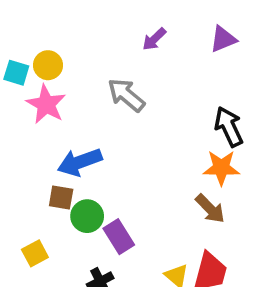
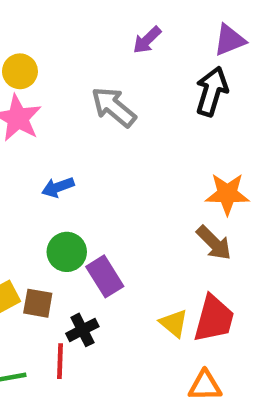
black arrow: (229, 127) -> (212, 91), moved, turned 42
blue arrow: (80, 162) -> (58, 187), size x0.6
brown square: (61, 197) -> (38, 303), moved

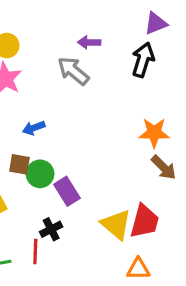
purple arrow: (147, 40) -> (89, 42), moved, turned 45
brown arrow: (214, 243) -> (164, 167), moved
brown square: (38, 303) -> (19, 164), moved
yellow triangle: (174, 323) -> (116, 225), size x1.5

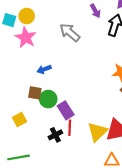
purple arrow: (89, 42) -> (95, 11), moved, turned -120
yellow triangle: (116, 225) -> (97, 132), turned 35
red line: (35, 251) -> (70, 128), moved

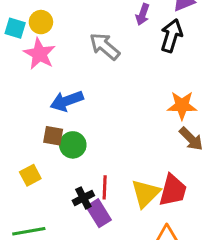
purple arrow: (95, 11) -> (143, 14), turned 48
blue arrow: (44, 69) -> (67, 101), size x1.5
purple rectangle: (66, 110) -> (99, 213), moved

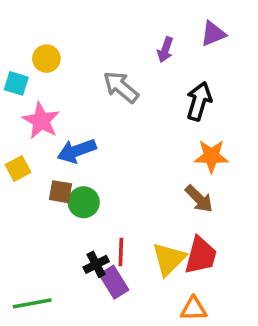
cyan square: (15, 28) -> (16, 83), moved
black arrow: (171, 36) -> (199, 101), moved
pink star: (39, 54) -> (41, 121), moved
brown arrow: (191, 139) -> (199, 199), moved
yellow square: (30, 175) -> (18, 169), moved

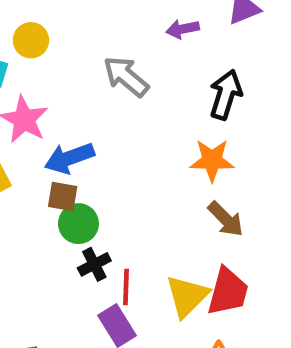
purple arrow: (165, 50) -> (183, 29), turned 60
orange star: (211, 156) -> (212, 160), moved
brown square: (61, 192) -> (63, 196), moved
black cross: (96, 264) -> (94, 264), moved

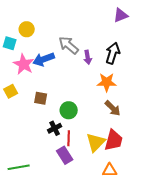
purple arrow: (183, 29) -> (88, 57), moved, turned -88
blue arrow: (69, 158) -> (44, 59), moved
green circle: (78, 224) -> (69, 110), moved

